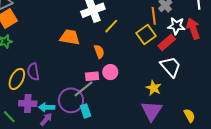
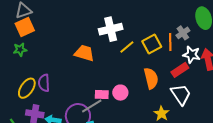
yellow square: (146, 35) -> (152, 44), moved
orange semicircle: (99, 52) -> (151, 78), moved, size x1.5

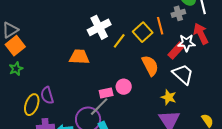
gray cross: (183, 33) -> (178, 13), moved, turned 32
white star: (192, 55) -> (187, 43), moved

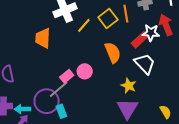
orange trapezoid: (79, 57) -> (43, 38), turned -95
pink rectangle: (106, 93) -> (67, 76), turned -32

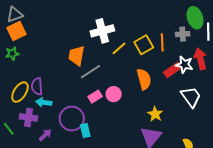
white trapezoid: (145, 64) -> (191, 97), moved
gray line: (59, 89) -> (90, 72), moved
cyan arrow: (22, 109) -> (44, 102), moved

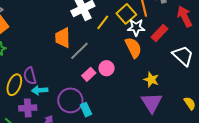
white star: (184, 65) -> (136, 27), moved

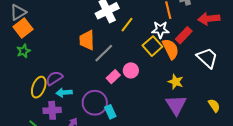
yellow square: (126, 14) -> (152, 46), moved
red arrow: (185, 17) -> (209, 19), turned -70
orange semicircle: (133, 48) -> (171, 49), moved
purple semicircle: (30, 76) -> (54, 78), turned 72

